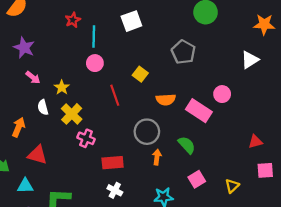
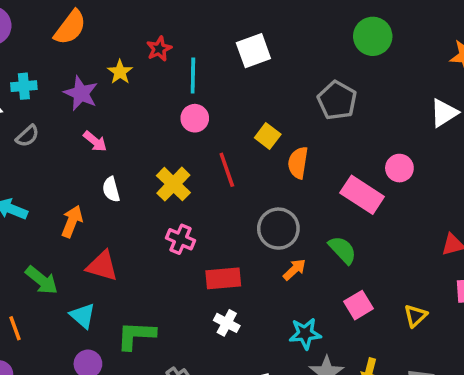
yellow star: (62, 87) -> (120, 72), moved
orange semicircle: (166, 100) -> (298, 163), moved, turned 102
yellow cross: (72, 114) -> (173, 184), moved
orange arrow: (157, 157) -> (294, 270), turned 40
cyan triangle: (25, 186) -> (83, 316), turned 42

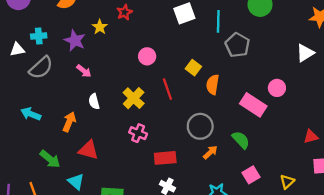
cyan line: (193, 75) -> (218, 21), moved
gray semicircle: (27, 136) -> (41, 68), size x1.6

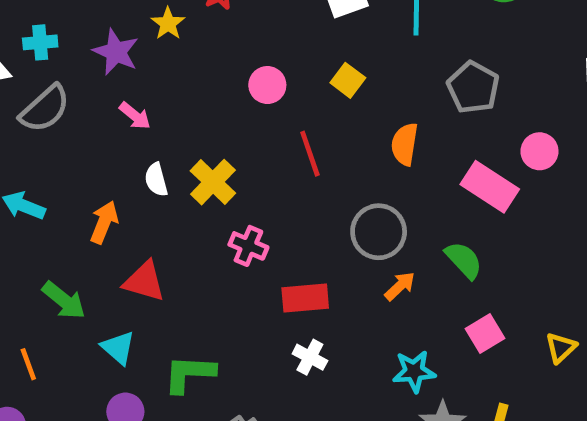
gray pentagon: (237, 45) -> (473, 87), moved
yellow square: (193, 68) -> (348, 80), moved
yellow cross: (134, 98) -> (213, 182), moved

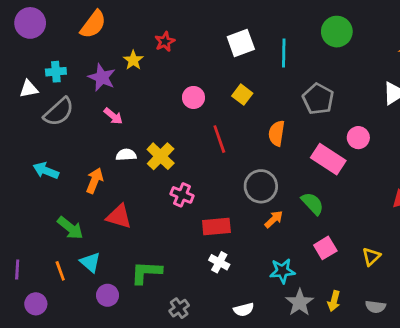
white semicircle: (156, 180) -> (126, 155), turned 102
cyan triangle: (118, 348) -> (90, 262), moved
orange line: (28, 364) -> (60, 271), moved

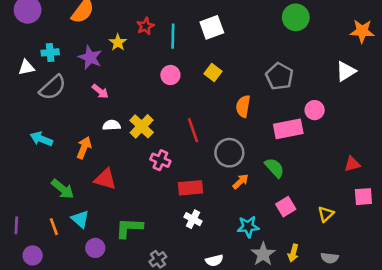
cyan line: (284, 53) -> (173, 36), moved
red line: (219, 139) -> (193, 130), moved
pink rectangle: (328, 159) -> (288, 129), turned -44

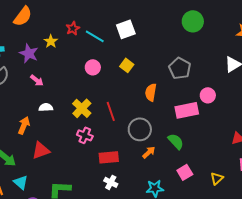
cyan line: (173, 36) -> (95, 36), turned -60
yellow cross: (142, 126) -> (82, 108), moved
red triangle: (105, 179) -> (41, 150), turned -36

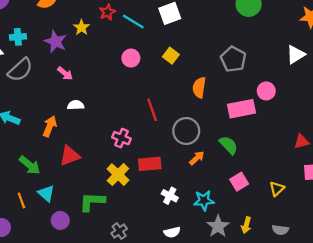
yellow cross: (82, 108) -> (118, 175), moved
white cross: (111, 182) -> (170, 196), moved

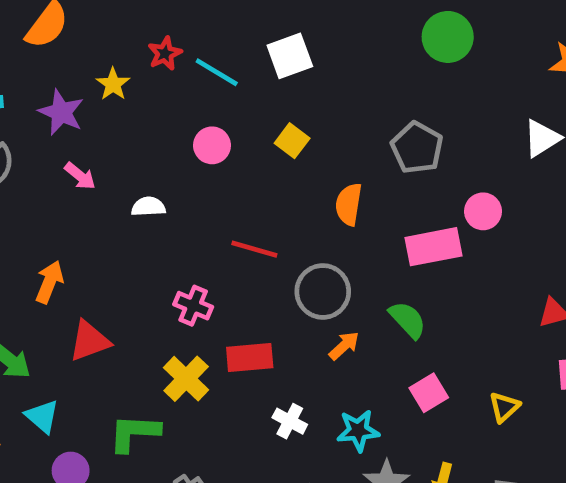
white semicircle: (76, 105) -> (148, 207), moved
red line: (152, 110) -> (254, 249), turned -55

